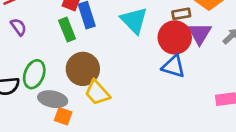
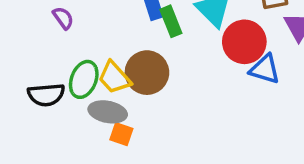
green rectangle: (67, 30) -> (171, 21), moved
red circle: (175, 37) -> (244, 42), moved
yellow trapezoid: (97, 93) -> (114, 78), moved

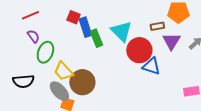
brown circle: (147, 73) -> (82, 82), moved
green ellipse: (84, 79) -> (45, 52), moved
gray ellipse: (108, 112) -> (59, 91), turned 35

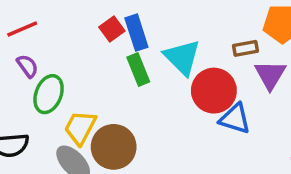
red square: (73, 17) -> (112, 29), moved, turned 32
blue rectangle: (85, 27) -> (136, 33), moved
yellow trapezoid: (63, 71) -> (80, 128), turned 70

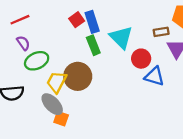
red circle: (214, 91) -> (141, 59), size x0.7
green ellipse: (49, 94) -> (37, 61), turned 45
brown circle: (114, 147) -> (78, 76), moved

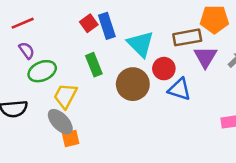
brown rectangle: (161, 32) -> (187, 37), size x1.5
green rectangle: (93, 45) -> (94, 65), moved
brown circle: (78, 76) -> (133, 84), moved
orange square: (61, 119) -> (71, 138), turned -32

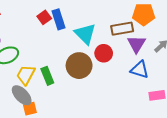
green rectangle: (94, 65) -> (47, 76), moved
blue triangle: (179, 89) -> (140, 70), moved

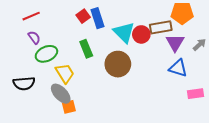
red circle: (104, 53) -> (141, 34), moved
yellow trapezoid: (26, 75) -> (65, 73), turned 120
green rectangle: (47, 76) -> (86, 49), moved

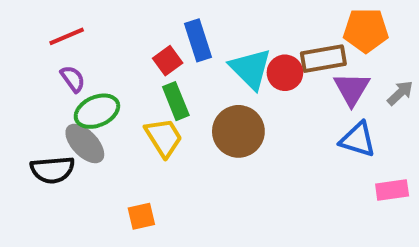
red square: (83, 16) -> (168, 61), moved
yellow trapezoid: (65, 73) -> (164, 137), moved
gray ellipse: (61, 94) -> (85, 144), moved

